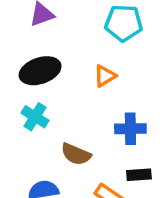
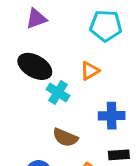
black ellipse: (40, 71) -> (35, 66), turned 48
cyan cross: (35, 117) -> (58, 92), moved

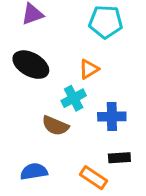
cyan cross: (58, 92) -> (74, 98), moved, turned 30
brown semicircle: (65, 137) -> (55, 126), moved

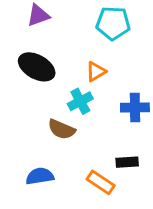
blue cross: (112, 117) -> (135, 107), moved

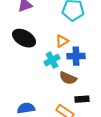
blue cross: (135, 107) -> (76, 56), moved
brown semicircle: (62, 129) -> (68, 78), moved

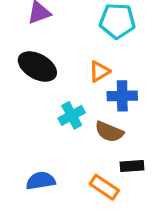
cyan cross: (52, 60) -> (72, 115), moved

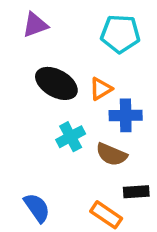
black ellipse: (37, 67) -> (56, 83), moved
blue semicircle: (41, 181) -> (37, 208), turned 64

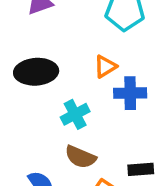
black ellipse: (56, 83) -> (36, 72), moved, turned -33
brown semicircle: (111, 154) -> (80, 157), moved

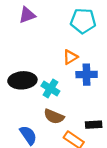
black ellipse: (36, 72) -> (22, 80), moved
cyan cross: (75, 114) -> (50, 89), turned -30

